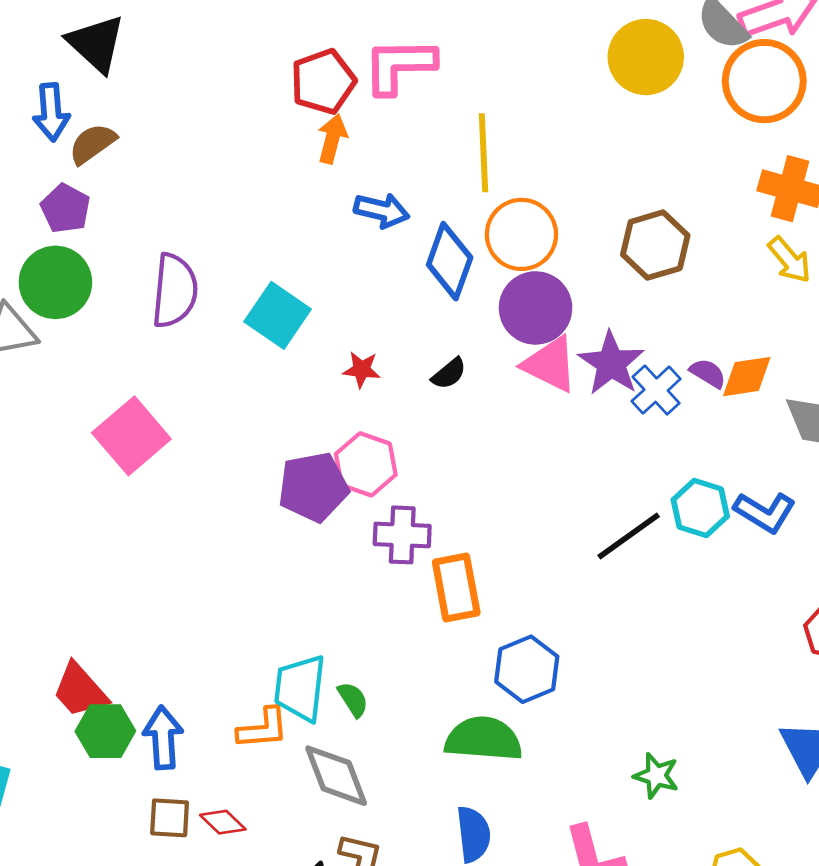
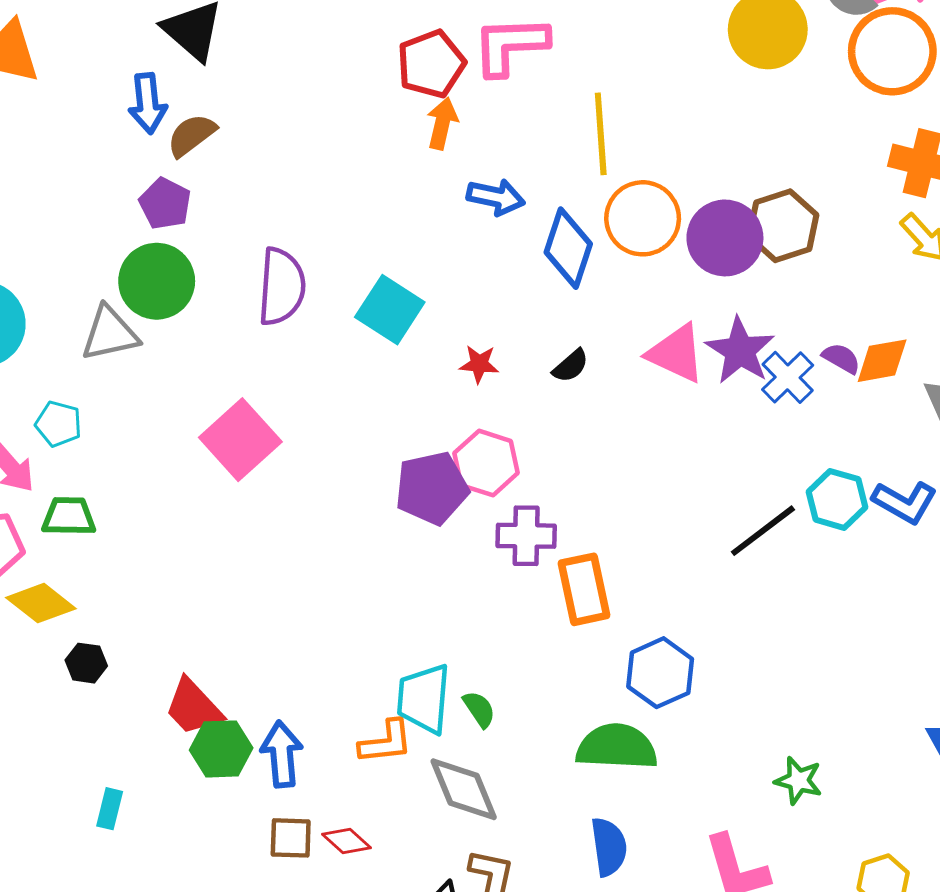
purple circle: (536, 308) -> (725, 238), moved

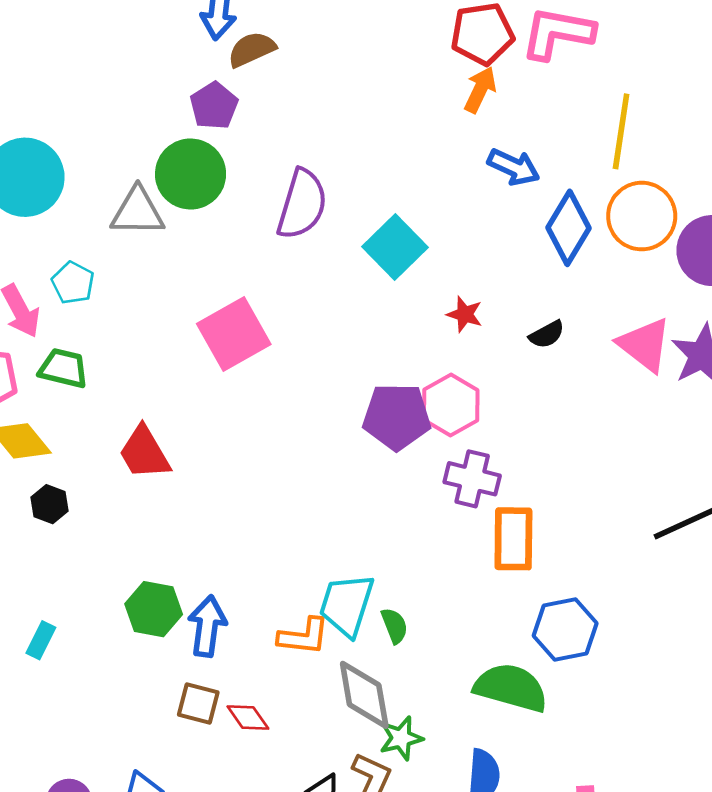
red trapezoid: (193, 707) -> (144, 453), moved
green star: (798, 781) -> (401, 738), moved, turned 30

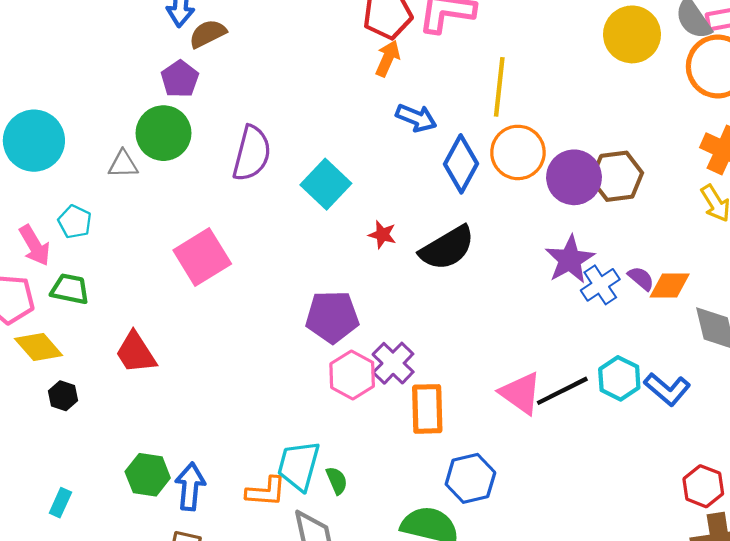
gray triangle: (138, 212) -> (123, 164), size x0.7
black semicircle: (547, 334) -> (447, 248), size x2.0
pink triangle: (645, 345) -> (521, 393), moved
pink hexagon: (451, 405) -> (352, 375), moved
purple cross: (472, 479) -> (393, 363), turned 33

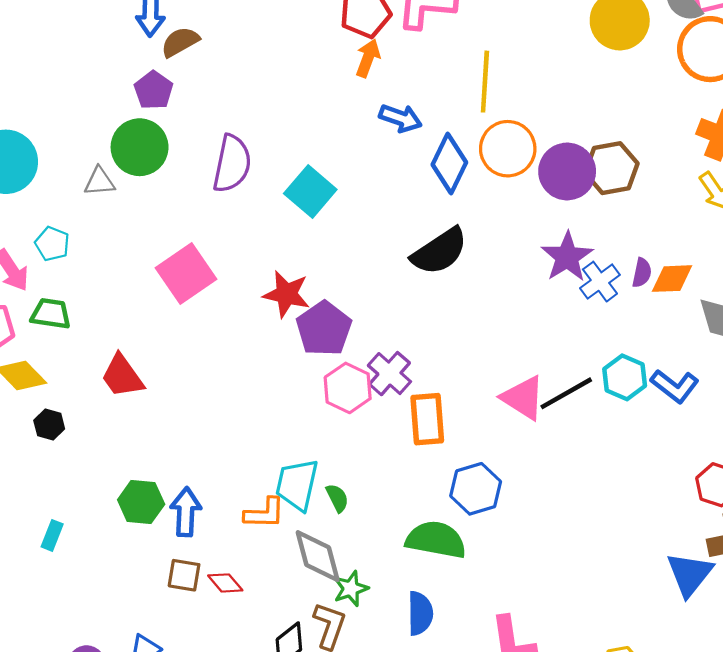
red star: (382, 235) -> (286, 294), moved, size x1.6
purple semicircle: (641, 278) -> (642, 273), turned 64
purple pentagon: (332, 317) -> (324, 329), turned -30

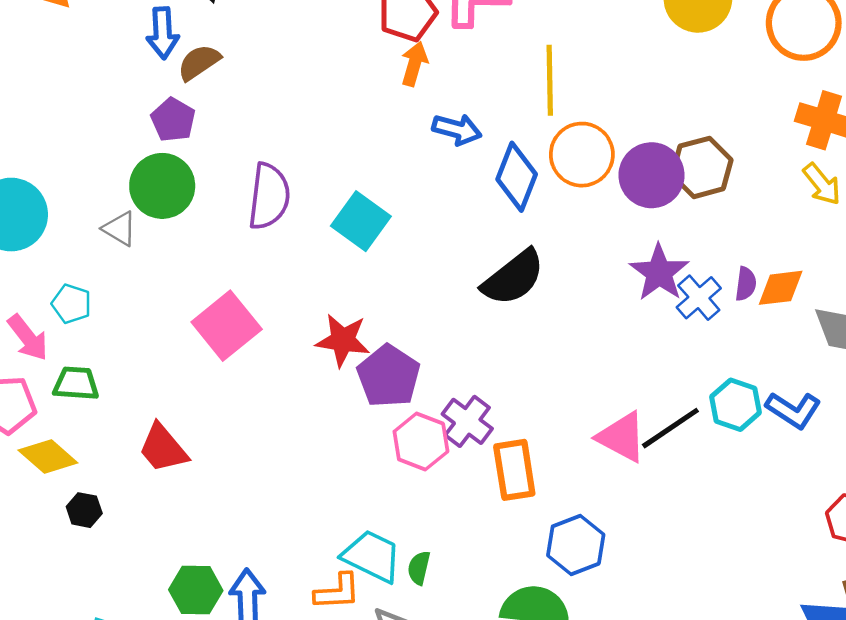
gray triangle: (99, 182) -> (120, 229), turned 40
cyan trapezoid: (297, 485) -> (372, 556), turned 108
green semicircle: (337, 498) -> (419, 568), turned -136

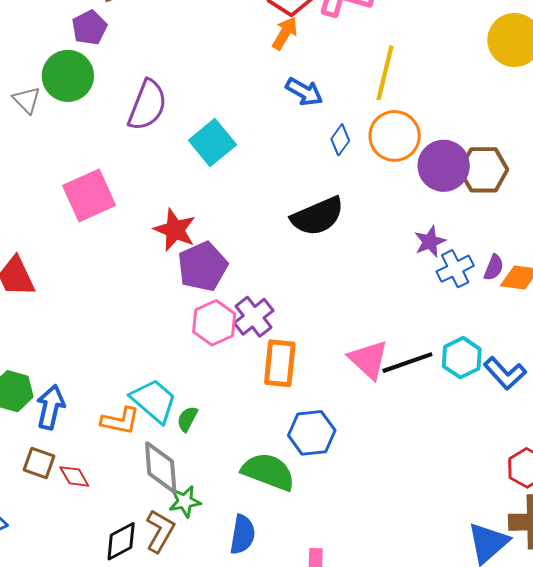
blue diamond: (517, 177) -> (340, 140), size x0.6
purple star: (659, 273) -> (430, 242), size x0.7

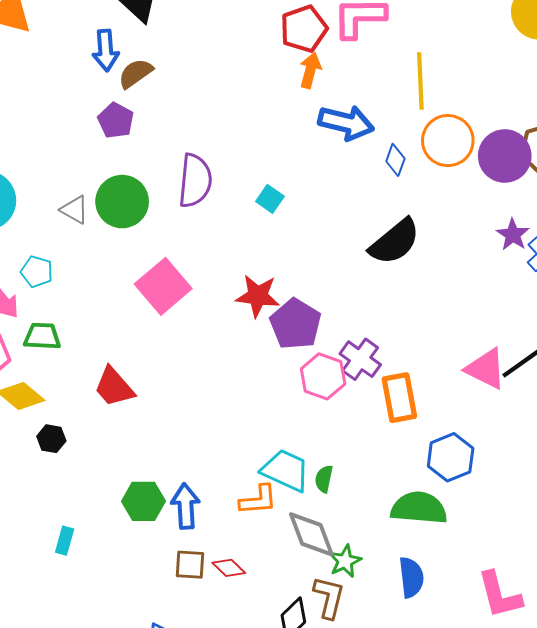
green circle: (68, 76) -> (122, 202), moved
blue arrow: (304, 92) -> (346, 123), size x1.4
cyan square: (212, 143) -> (270, 199), size x0.6

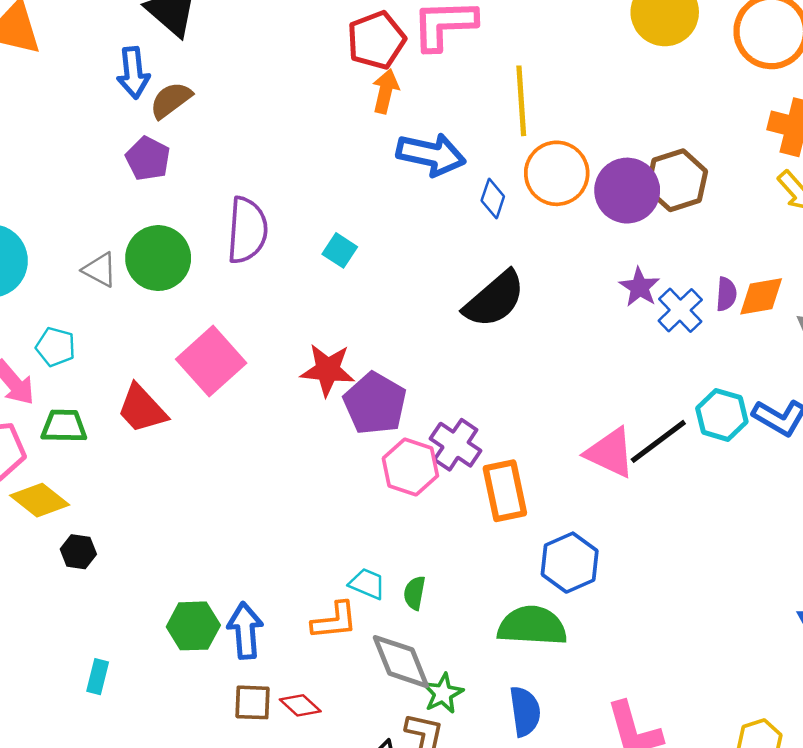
red trapezoid: (114, 387) -> (142, 409), moved
cyan trapezoid: (286, 470) -> (367, 584), size x0.6

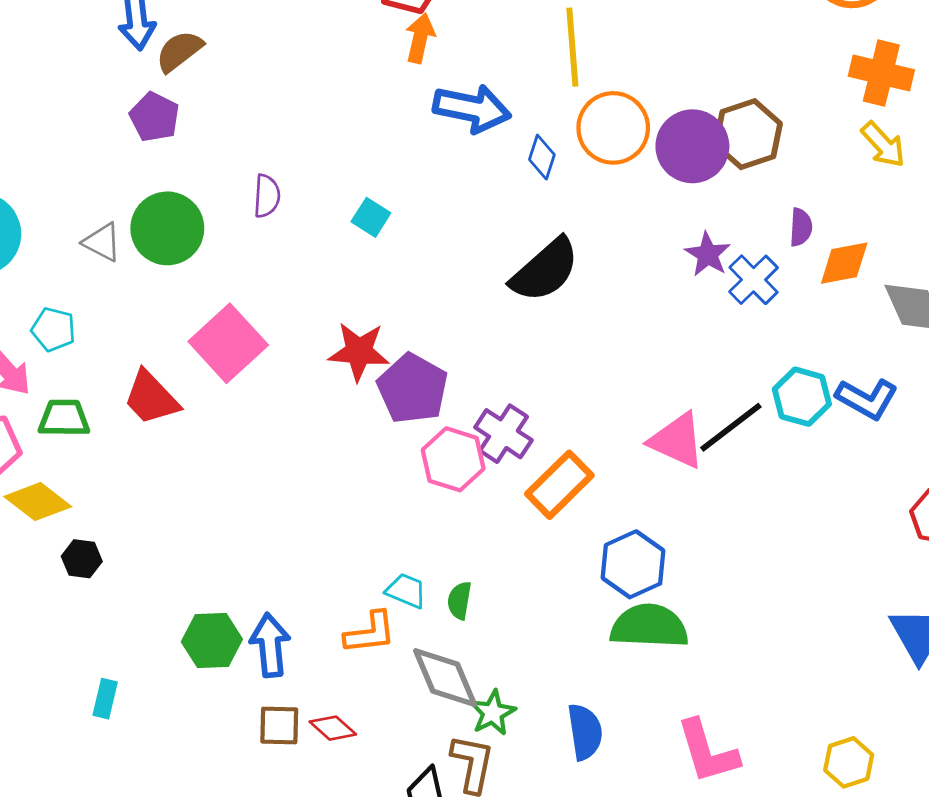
purple semicircle: (247, 230) -> (267, 196), size x0.6
purple semicircle: (726, 294) -> (801, 227), moved
orange rectangle: (505, 491) -> (559, 485), turned 58
green semicircle: (532, 626) -> (649, 626), moved

